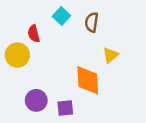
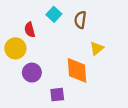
purple circle: (36, 100) -> (32, 73), moved

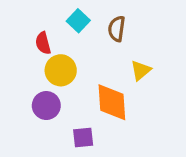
yellow circle: (15, 48) -> (61, 70), moved

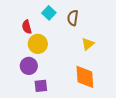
orange diamond: (112, 102) -> (85, 77), moved
purple square: (83, 138) -> (41, 86), moved

